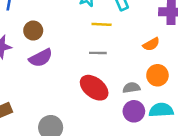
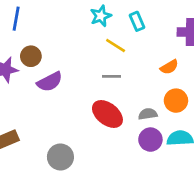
yellow line: (102, 24) -> (116, 45), turned 30
brown circle: (33, 31) -> (31, 56), moved

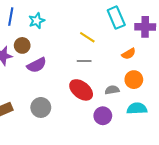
cyan star: (101, 16) -> (37, 21), moved
cyan rectangle: (137, 21) -> (116, 18), moved, size x1.5
purple circle: (150, 140) -> (103, 116), moved
gray circle: (60, 157) -> (41, 107), moved

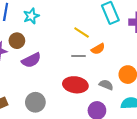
orange semicircle: (129, 54) -> (98, 49), moved
red ellipse: (81, 90) -> (75, 85), turned -30
gray semicircle: (112, 90) -> (106, 85), turned 32

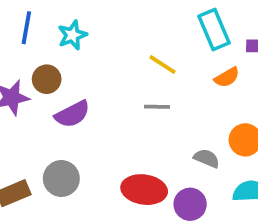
orange semicircle: (98, 49) -> (227, 77), moved
red ellipse: (75, 85) -> (144, 190), moved
gray circle: (35, 102) -> (61, 179), moved

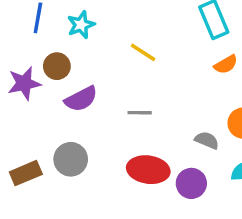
yellow line: (162, 64) -> (143, 52), moved
gray line: (157, 107) -> (140, 113), moved

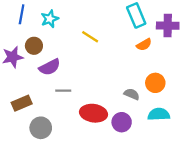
gray line: (140, 113) -> (63, 91), moved
gray circle: (71, 159) -> (41, 128), moved
brown rectangle: (26, 173) -> (22, 103), moved

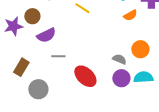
brown rectangle: (22, 103) -> (21, 67), turned -36
red ellipse: (94, 113) -> (85, 76), turned 35
purple circle: (122, 122) -> (121, 78), moved

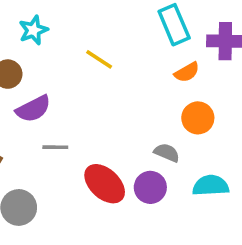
orange circle: (140, 49) -> (198, 118), moved
purple circle: (121, 78) -> (150, 187), moved

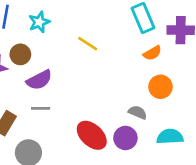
gray line: (55, 147) -> (41, 108), moved

